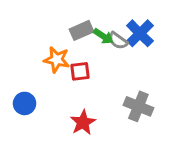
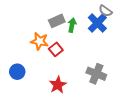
green arrow: (103, 36) -> (72, 25), turned -112
gray semicircle: (118, 41) -> (105, 11), moved
red square: (80, 71) -> (56, 49), turned -32

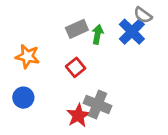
orange star: (40, 41) -> (27, 56), moved
gray cross: (96, 74) -> (98, 104), moved

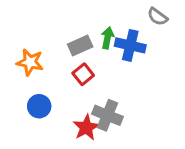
gray rectangle: (77, 29) -> (80, 45), moved
blue cross: (132, 32) -> (130, 45), moved, turned -32
blue circle: (23, 98) -> (39, 106), moved

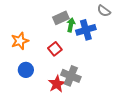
gray rectangle: (80, 45) -> (61, 18), moved
blue cross: (130, 45) -> (86, 30), turned -30
orange star: (30, 62) -> (20, 41), turned -30

